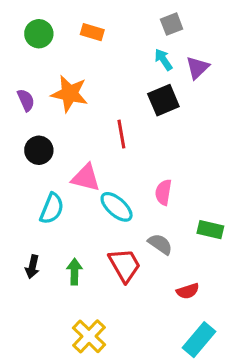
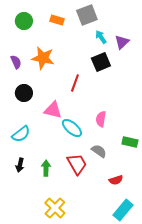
gray square: (172, 24) -> (87, 15), moved, size x1.5
red line: (121, 134) -> (75, 83), turned 30
cyan semicircle: (52, 209) -> (21, 134), moved, turned 30

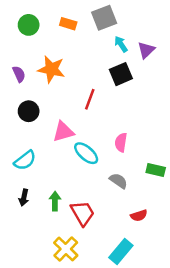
pink triangle: (53, 110) -> (63, 132), turned -30
red trapezoid: (77, 164) -> (83, 213), moved
cyan rectangle: (123, 210) -> (121, 251), moved

